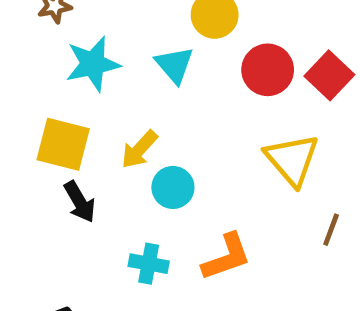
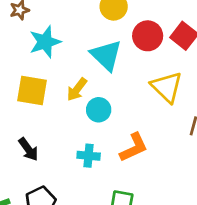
cyan triangle: (174, 65) -> (106, 55), moved, size x1.4
black arrow: (80, 202) -> (28, 149), moved

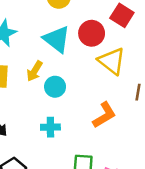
red circle: (148, 36) -> (92, 33), moved
orange L-shape: (134, 148) -> (104, 115), moved

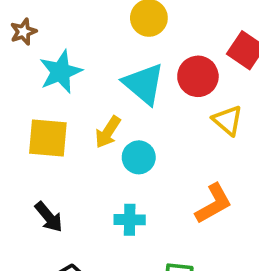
yellow triangle: (112, 61) -> (228, 120), size x0.7

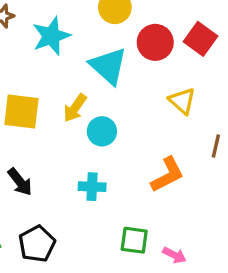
cyan star: (61, 72) -> (51, 36), moved
red circle: (198, 76) -> (155, 42), moved

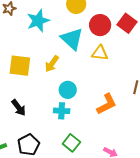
yellow triangle: (182, 101) -> (100, 53), moved, turned -36
cyan circle: (102, 131) -> (68, 90), moved
green square: (134, 240) -> (71, 143), moved, turned 30

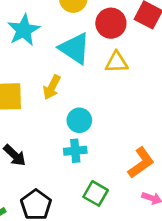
orange L-shape: (107, 104) -> (141, 163), moved

